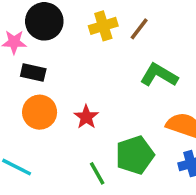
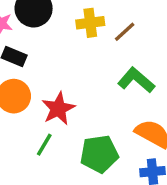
red star: (86, 117) -> (58, 109), size x1.4
green line: (97, 173) -> (44, 145), moved, turned 50

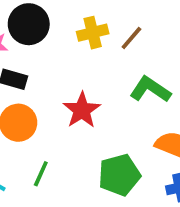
red star: (58, 109) -> (82, 110), moved
green line: (44, 145) -> (41, 174), moved

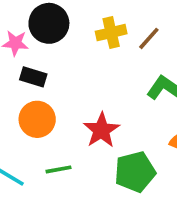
red star: (82, 110) -> (101, 130), moved
green line: (41, 174) -> (58, 169), turned 55

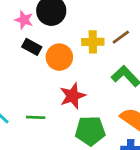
yellow cross: (111, 33) -> (93, 42), moved
orange circle: (37, 119) -> (59, 57), moved

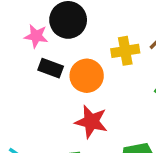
red star: (73, 96) -> (91, 122), moved, turned -30

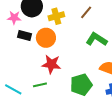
yellow cross: (125, 51) -> (56, 16), moved

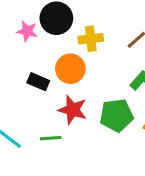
black rectangle: (24, 35) -> (38, 82), moved
green pentagon: (81, 85) -> (116, 115), moved

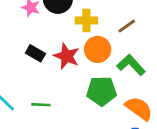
orange circle: (70, 69) -> (98, 49), moved
red star: (73, 110) -> (67, 56), moved

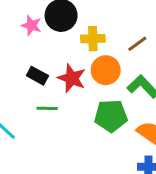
green line: (41, 105) -> (47, 108), moved

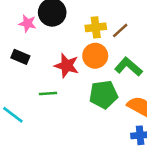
yellow cross: (93, 39) -> (96, 27), moved
black rectangle: (37, 76) -> (20, 57), moved

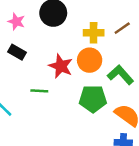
pink star: (27, 23) -> (16, 22), moved
brown line: (120, 30) -> (122, 28), moved

